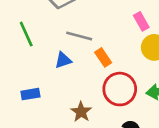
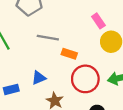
orange rectangle: (103, 57) -> (69, 54), turned -32
blue triangle: (63, 60) -> (39, 78), moved

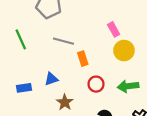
orange rectangle: (69, 54) -> (83, 59), turned 48
red circle: (85, 79) -> (96, 84), size x0.6

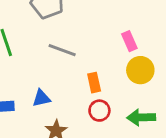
orange rectangle: (83, 59) -> (94, 83), moved

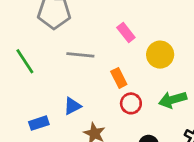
pink rectangle: (129, 41) -> (126, 32), moved

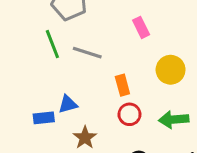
pink rectangle: (126, 32) -> (141, 27), moved
green line: (25, 61) -> (52, 44), moved
blue rectangle: (39, 123) -> (44, 118), moved

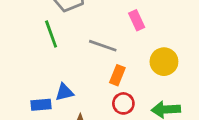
gray line: (87, 53) -> (103, 46), moved
orange rectangle: (122, 85) -> (117, 75), turned 36

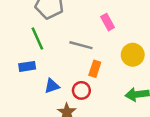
red circle: (123, 103) -> (81, 90), moved
blue rectangle: (41, 105) -> (27, 66), moved

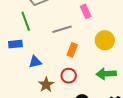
gray line: (81, 45) -> (62, 29), turned -36
red circle: (81, 90) -> (69, 76), moved

